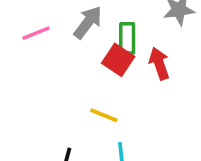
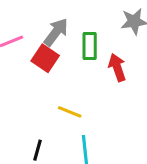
red square: (118, 60) -> (45, 58), moved

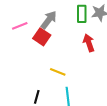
green rectangle: (90, 46) -> (82, 14), moved

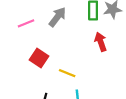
red square: (42, 37) -> (39, 58), moved

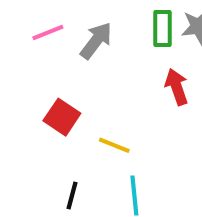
pink line: (26, 23) -> (48, 33), moved

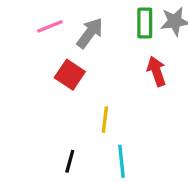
red square: (62, 117) -> (70, 75), moved
yellow line: (114, 145) -> (105, 120), turned 75

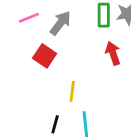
black line: (70, 161) -> (55, 124), moved

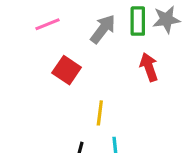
gray arrow: (60, 23) -> (103, 29), moved

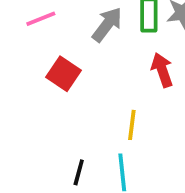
yellow line: (100, 113) -> (132, 125), moved

